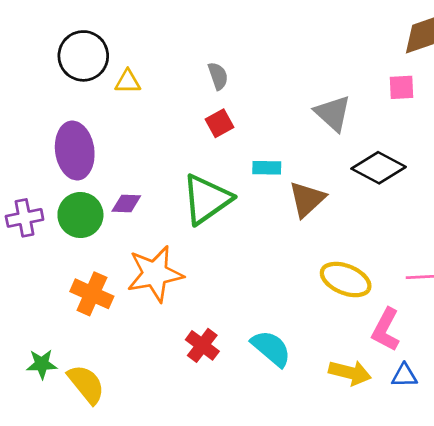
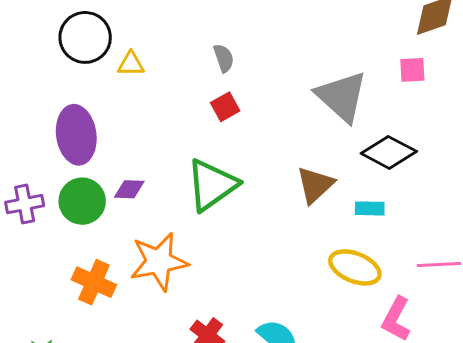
gray triangle: (333, 113) -> (342, 96), size x1.4
cyan rectangle: (267, 168) -> (370, 208), moved

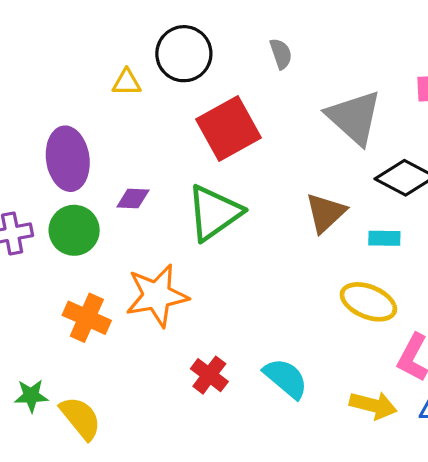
black circle: (85, 37) -> (184, 54), moved
gray semicircle: (224, 58) -> (281, 54), moved
red square: (225, 107) -> (228, 128), size x2.0
purple diamond: (129, 189) -> (133, 198), moved

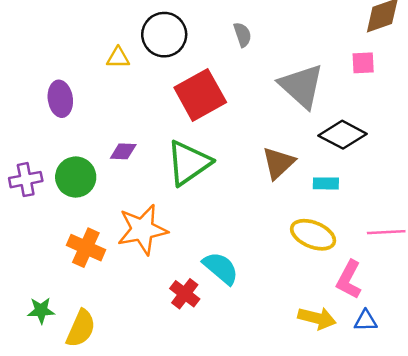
purple ellipse: (68, 159) -> (60, 99), moved, size x0.7
cyan semicircle: (286, 378) -> (221, 268), moved
yellow semicircle: (80, 418) -> (81, 328), turned 63

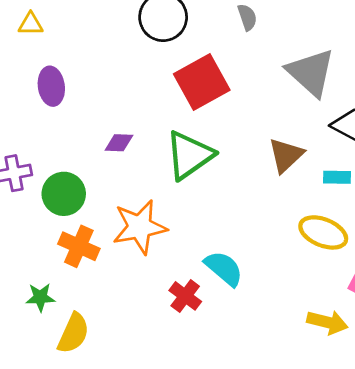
yellow triangle: (118, 58) -> (31, 24), moved
green circle: (76, 177) -> (64, 194), moved
green star: (41, 310) -> (40, 297), moved

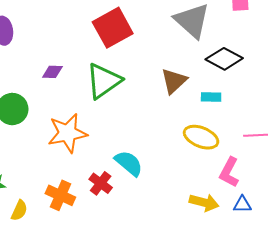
orange cross: (79, 246) -> (60, 195), moved
yellow semicircle: (73, 333) -> (19, 210), size x0.7

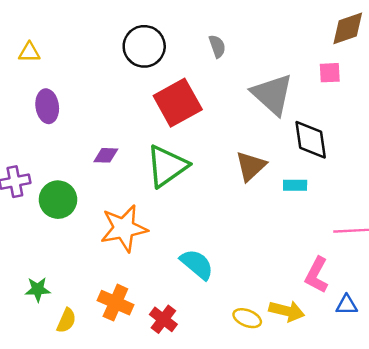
black diamond: (224, 59) -> (311, 140), turned 54
yellow ellipse: (201, 137) -> (247, 318), moved, size x0.7
red cross: (101, 183) -> (163, 319), moved
blue triangle: (242, 204) -> (347, 305), moved

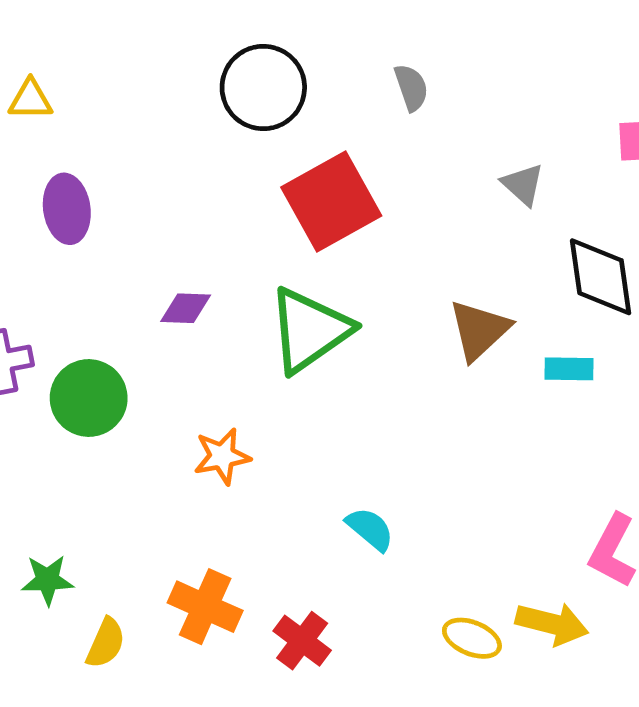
gray triangle: (272, 94) -> (523, 185), size x0.5
orange star: (124, 228) -> (222, 456), size x0.6
cyan semicircle: (197, 264) -> (370, 529), size x0.7

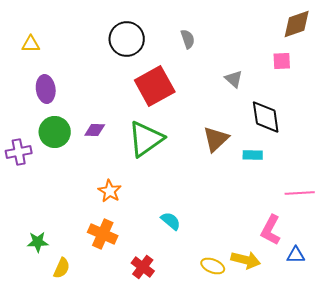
green circle: (89, 398) -> (55, 132), moved
orange star: (222, 456) -> (110, 191), turned -30
orange cross: (205, 607) -> (103, 234), moved

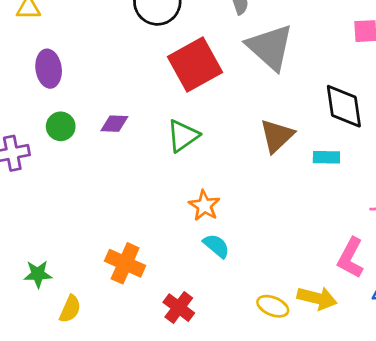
gray triangle: (234, 79) -> (270, 47), moved, size x2.0
green circle: (55, 132) -> (61, 126), size x0.7
green triangle: (146, 139) -> (183, 136), size x0.7
orange star: (110, 191) -> (204, 206), moved

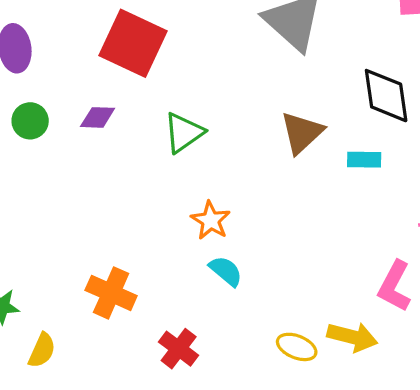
red square: (195, 65) -> (133, 43), moved, turned -36

